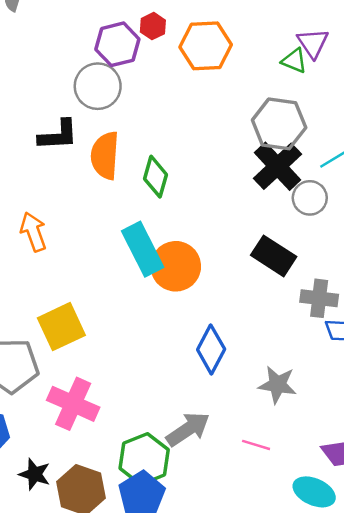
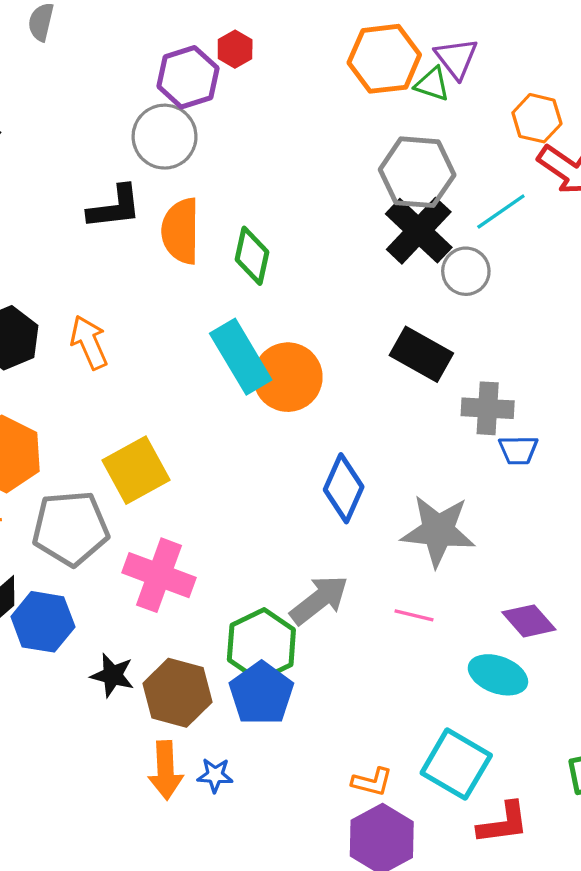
orange hexagon: (206, 46) -> (384, 59), moved
gray star: (278, 385) -> (438, 531), size x1.4

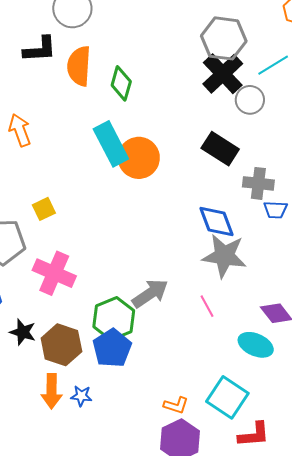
yellow square: (136, 470) -> (44, 209), size x0.6
blue diamond: (344, 488) -> (216, 221), moved, turned -48
pink line: (414, 615) -> (207, 306), turned 45

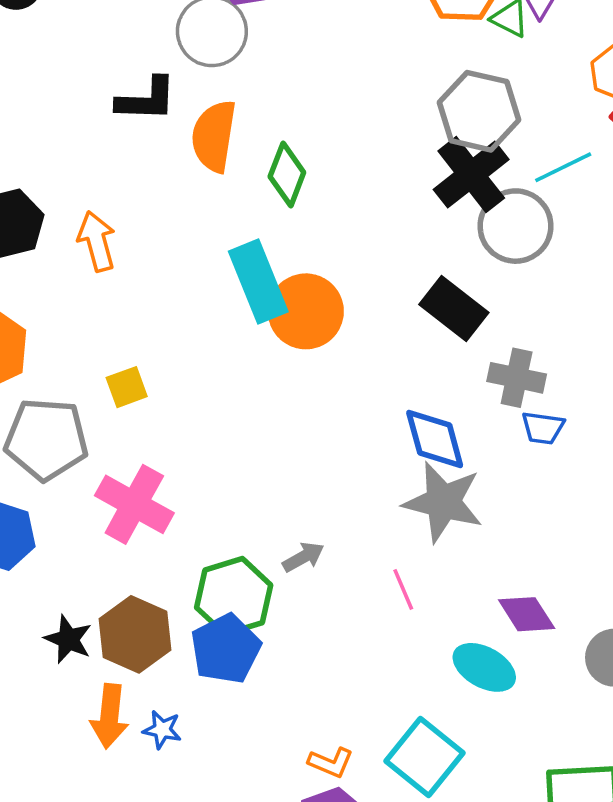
gray circle: (250, 100) -> (515, 226), size x1.4
gray arrow: (150, 293) -> (303, 557), size x0.6
black star: (23, 332) -> (68, 639), moved

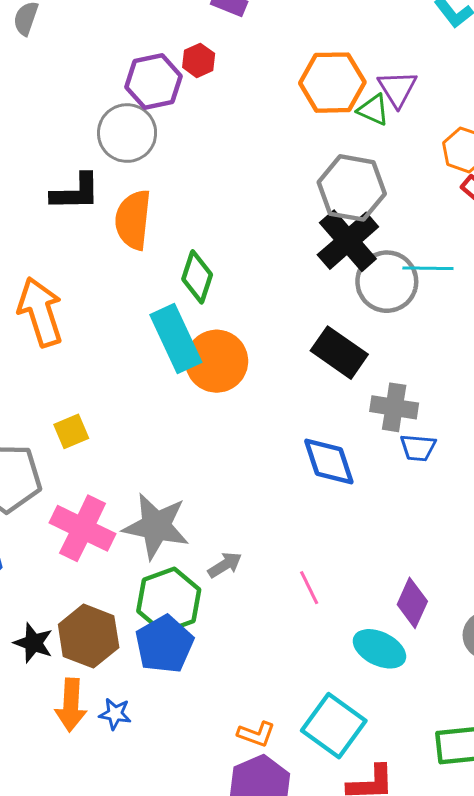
cyan line: (563, 167) -> (428, 268), moved, turned 30
green diamond: (287, 174) -> (197, 277), moved
orange arrow: (97, 241) -> (40, 312), size x1.4
gray star: (443, 502) -> (156, 526), moved
purple diamond: (527, 614) -> (412, 603), turned 60

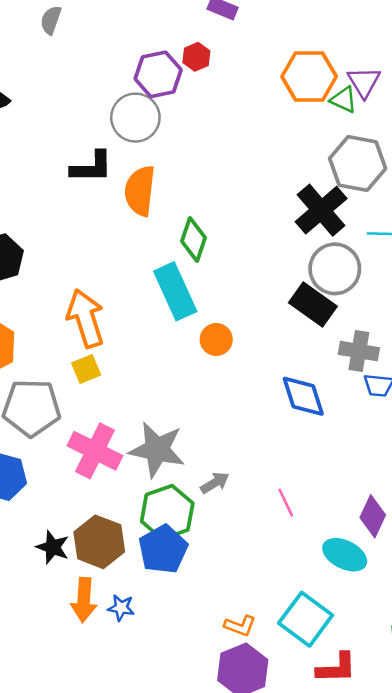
gray hexagon: (352, 188) -> (358, 164), moved
gray circle: (387, 282) -> (335, 269), moved
orange arrow: (40, 312) -> (86, 318), moved
orange circle: (217, 361) -> (216, 339), moved, size x0.6

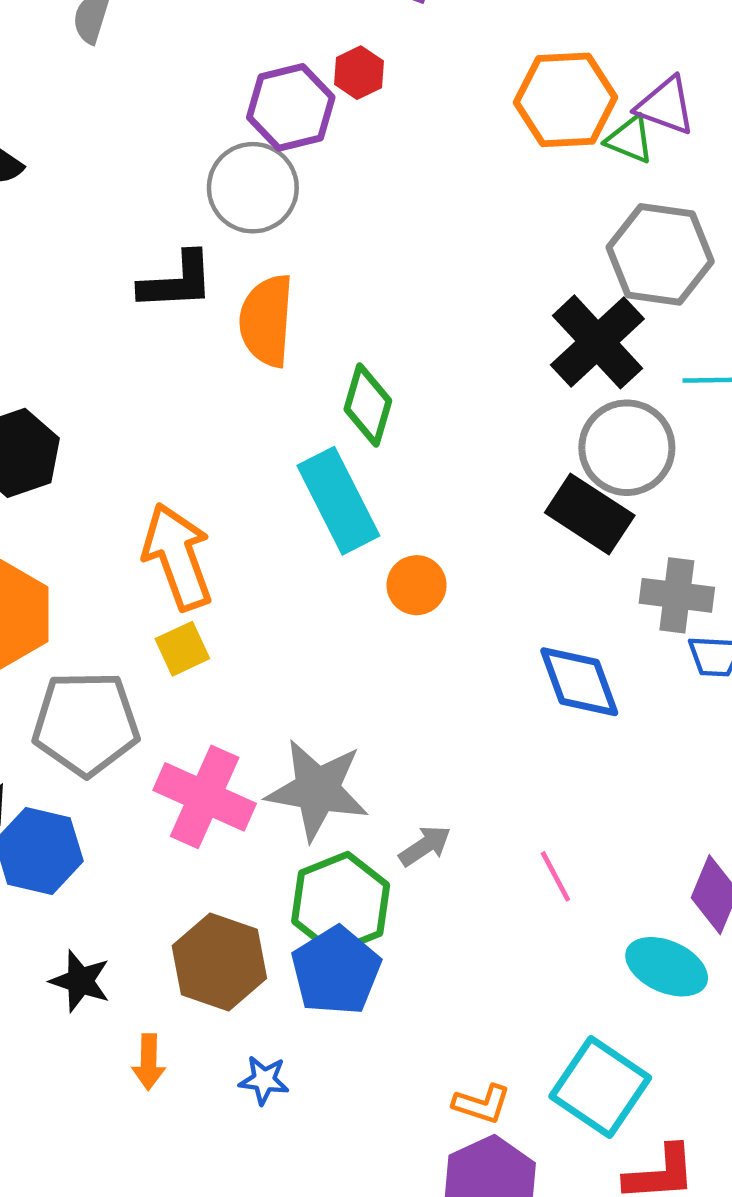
purple triangle: (364, 82) -> (666, 106), turned -36
black star: (53, 547) -> (80, 981), moved
orange arrow: (84, 600) -> (149, 1062), moved, size x0.7

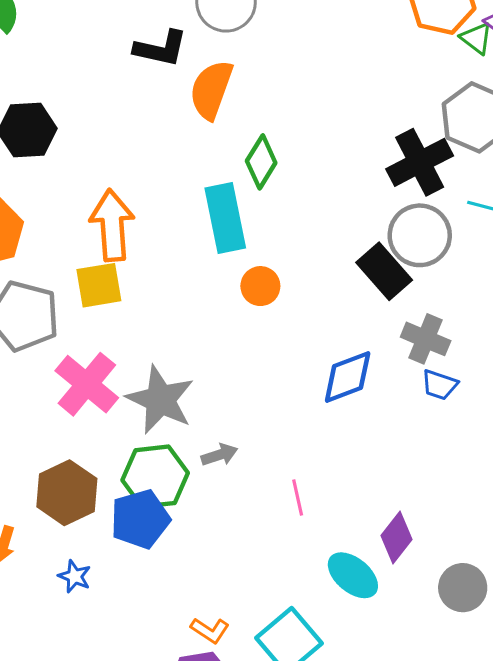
yellow square: (182, 649) -> (99, 285), size x1.4
blue diamond: (579, 682) -> (348, 377), turned 74

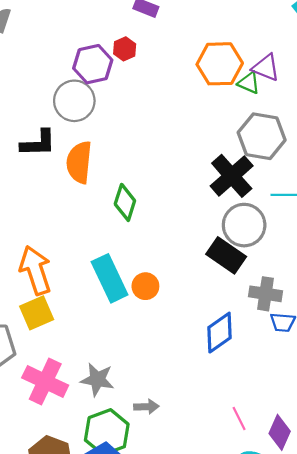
cyan rectangle: (225, 218) -> (110, 278), moved
gray star: (160, 400) -> (97, 380), size x0.7
gray arrow: (219, 455) -> (146, 407), turned 30
pink line: (298, 498) -> (239, 419), moved

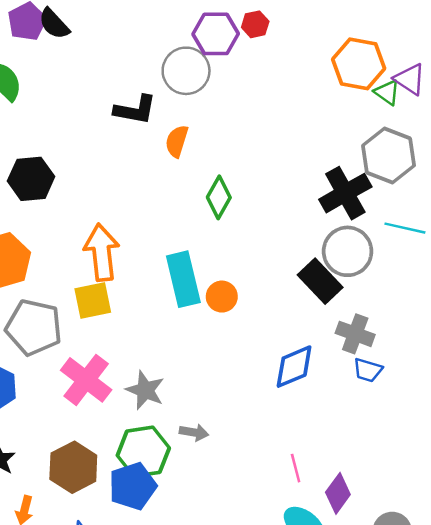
orange semicircle: (79, 162) -> (177, 141), size x0.7

